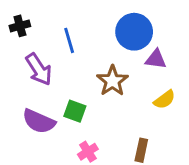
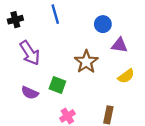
blue circle: (134, 32) -> (103, 24), size x0.6
blue line: (69, 40) -> (55, 14), moved
purple semicircle: (39, 121) -> (30, 93), size x0.7

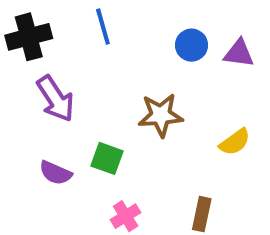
black cross: (15, 20) -> (29, 37), size x1.5
purple triangle: (119, 45) -> (239, 53), moved
brown star: (86, 62) -> (161, 115), turned 30

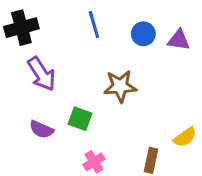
blue line: (103, 27) -> (94, 25), moved
yellow semicircle: (235, 142) -> (185, 137), moved

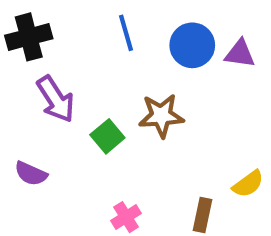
blue circle: (143, 34) -> (192, 45), size x1.4
green square: (80, 119) -> (107, 136), moved, turned 30
purple semicircle: (41, 129) -> (31, 174), moved

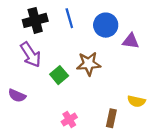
black cross: (29, 37) -> (35, 20), moved
purple triangle: (240, 54) -> (131, 41), moved
yellow semicircle: (248, 184) -> (136, 101), turned 48

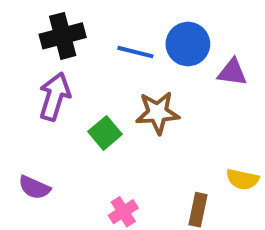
blue line: (69, 18) -> (135, 52), moved, turned -60
purple arrow: (31, 55) -> (55, 97), turned -130
purple semicircle: (17, 96) -> (34, 187), moved

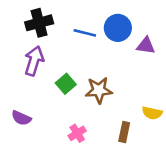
brown star: (158, 113) -> (99, 90), moved

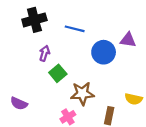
blue circle: (118, 28) -> (104, 52), moved
purple arrow: (34, 61) -> (45, 53), moved, size x0.6
brown star: (99, 90) -> (82, 93), moved

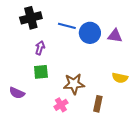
blue circle: (104, 52) -> (90, 33), moved
green square: (58, 73) -> (41, 72), moved, turned 35
yellow semicircle: (134, 99) -> (120, 78), moved

